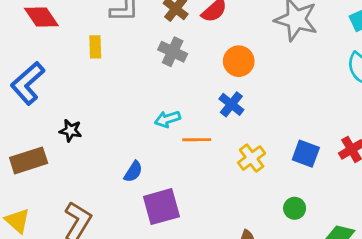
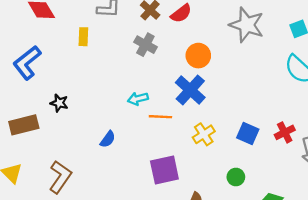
blue cross: (231, 104) -> (190, 90), size x1.5
purple square: (161, 207) -> (164, 170), moved

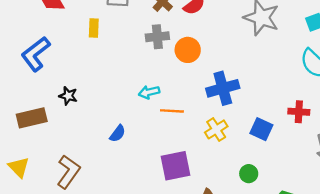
gray cross: (145, 45) -> (157, 37), turned -35
orange circle: (198, 56) -> (188, 50), moved
blue cross: (190, 90) -> (223, 88), moved, turned 32
red cross: (285, 132) -> (299, 112), moved, turned 30

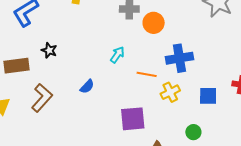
cyan arrow: (149, 92) -> (117, 55), turned 132
orange line: (172, 111) -> (147, 74), moved
blue square: (261, 129) -> (208, 96), turned -30
brown L-shape: (68, 172) -> (42, 98), moved

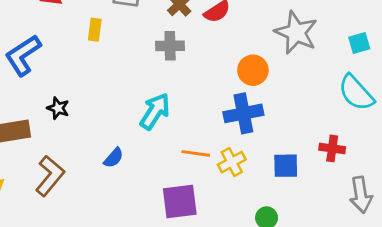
orange circle: (154, 23) -> (253, 70), moved
cyan arrow: (117, 55) -> (155, 111), size x1.5
orange line: (147, 74) -> (196, 153), moved

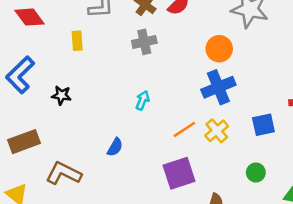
black star: (58, 108) -> (61, 95), moved
cyan arrow: (155, 111) -> (142, 100), size x0.6
orange line: (196, 153) -> (184, 129), turned -30
brown L-shape: (50, 176) -> (64, 173), turned -92

